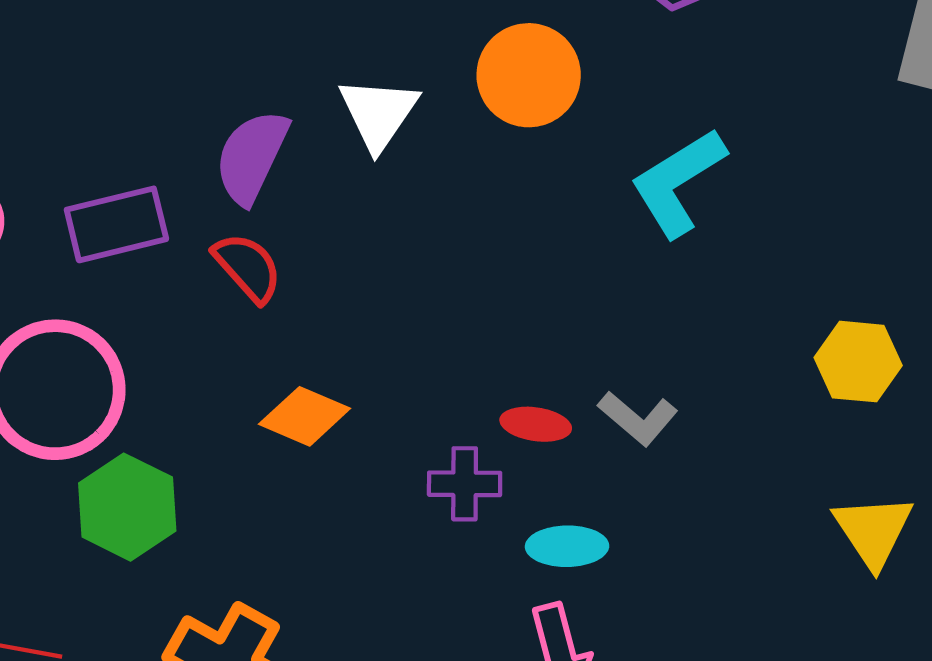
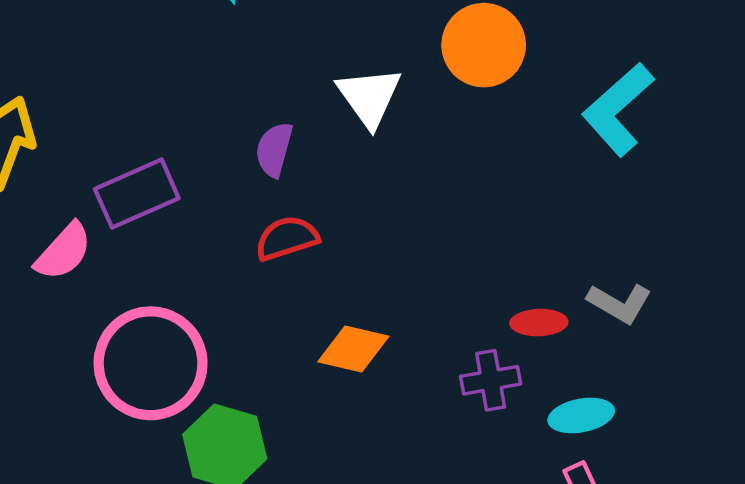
purple semicircle: (252, 157) -> (274, 149), size x0.7
purple rectangle: (116, 224) -> (137, 194), moved
red semicircle: (248, 267) -> (287, 238), turned -56

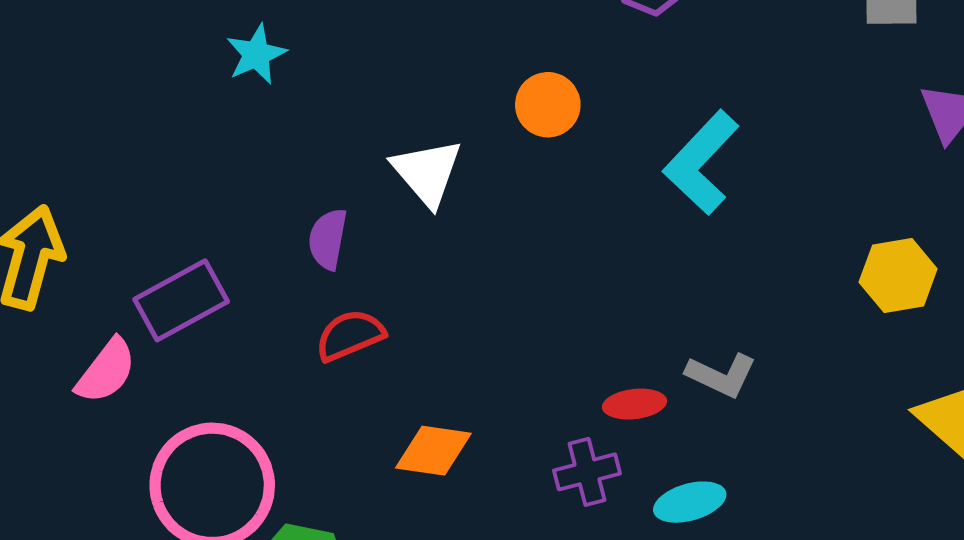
orange circle: (484, 45) -> (548, 105), size x0.7

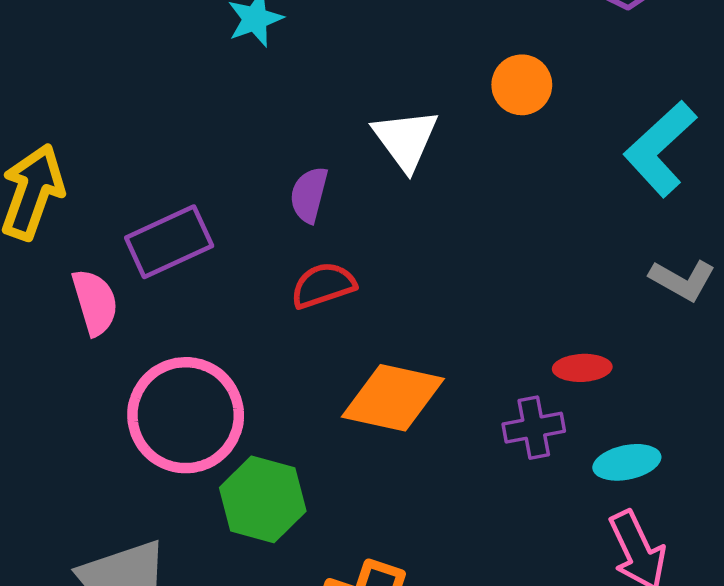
pink semicircle: (106, 371) -> (95, 302), turned -58
gray L-shape: (721, 375) -> (682, 280), moved
orange diamond: (433, 451) -> (393, 398), size x1.4

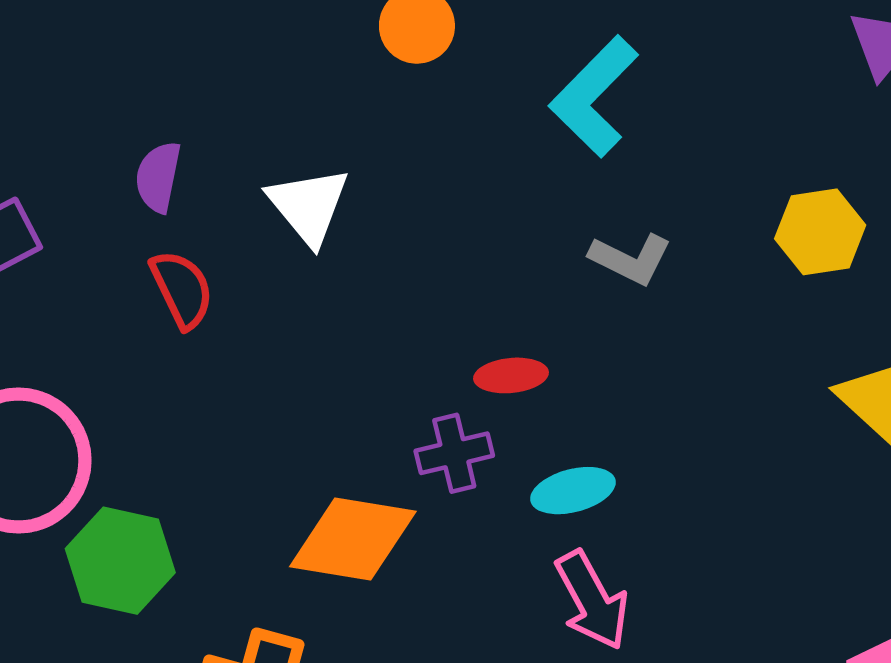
white triangle: (405, 139) -> (308, 206), moved
red semicircle: (323, 285) -> (182, 289), turned 86
orange diamond: (393, 398) -> (353, 539), moved

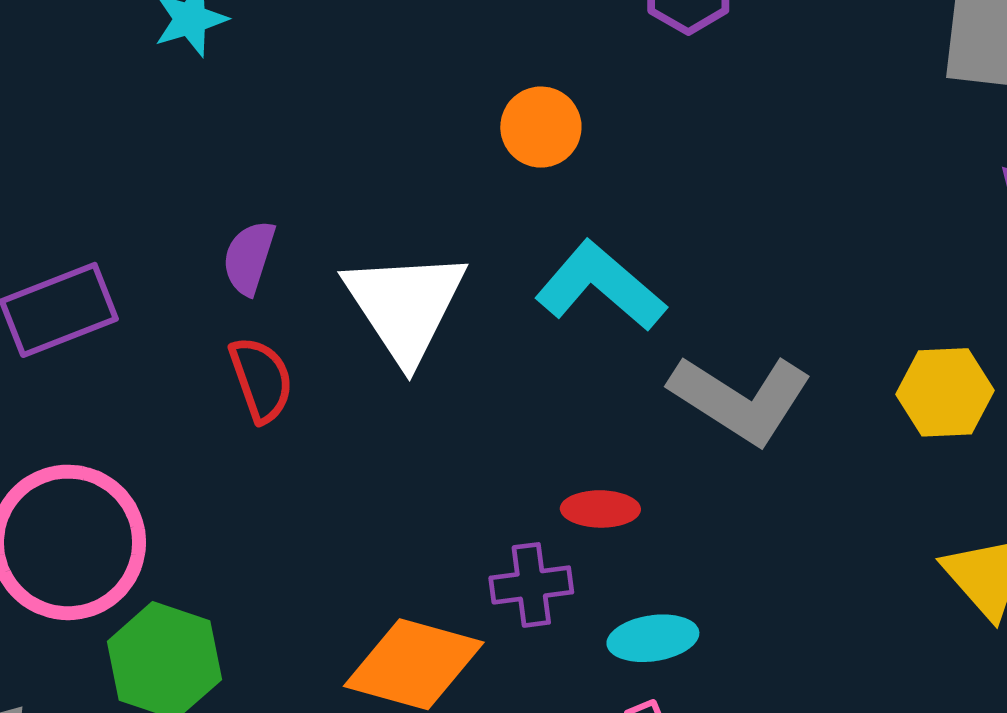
cyan L-shape: (594, 96) -> (600, 286), moved, turned 80
white triangle: (308, 206) -> (405, 306), size x1.4
gray L-shape: (630, 259) -> (741, 399), size x1.6

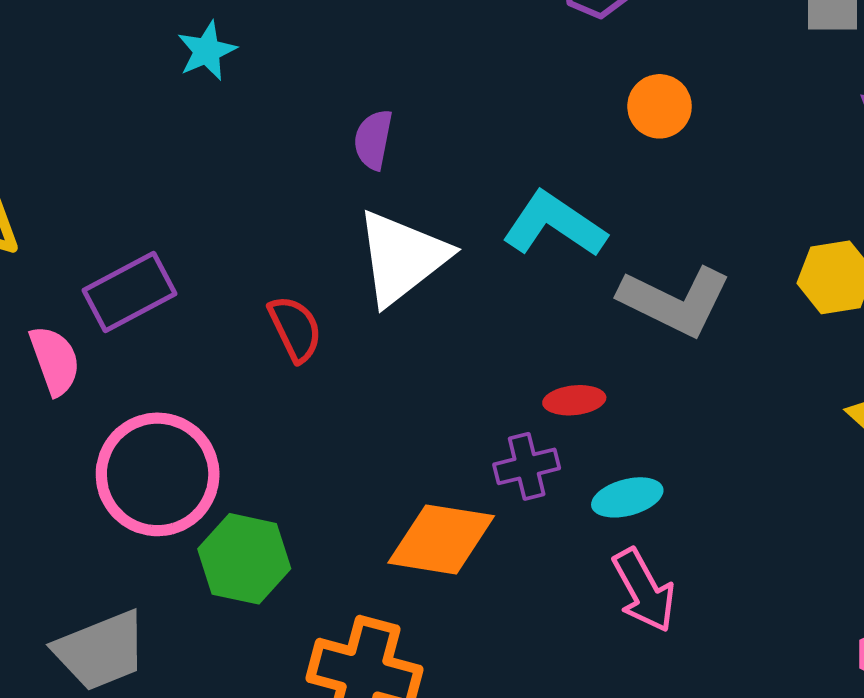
orange circle: (541, 127) -> (660, 106), moved
purple semicircle: (249, 258) -> (373, 140), moved
white triangle: (405, 306) -> (402, 257), turned 32

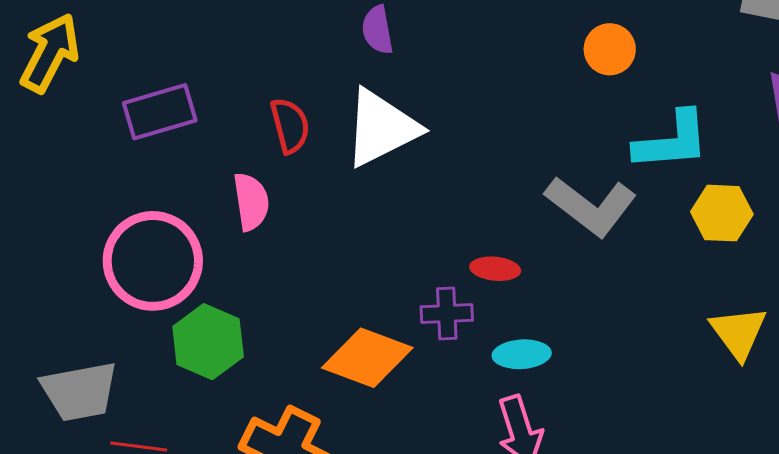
purple semicircle: (373, 140) -> (377, 30), turned -33
cyan L-shape: (554, 225) -> (672, 141), moved, turned 130
red semicircle: (295, 329) -> (290, 126), moved
pink semicircle: (55, 360) -> (251, 202), moved

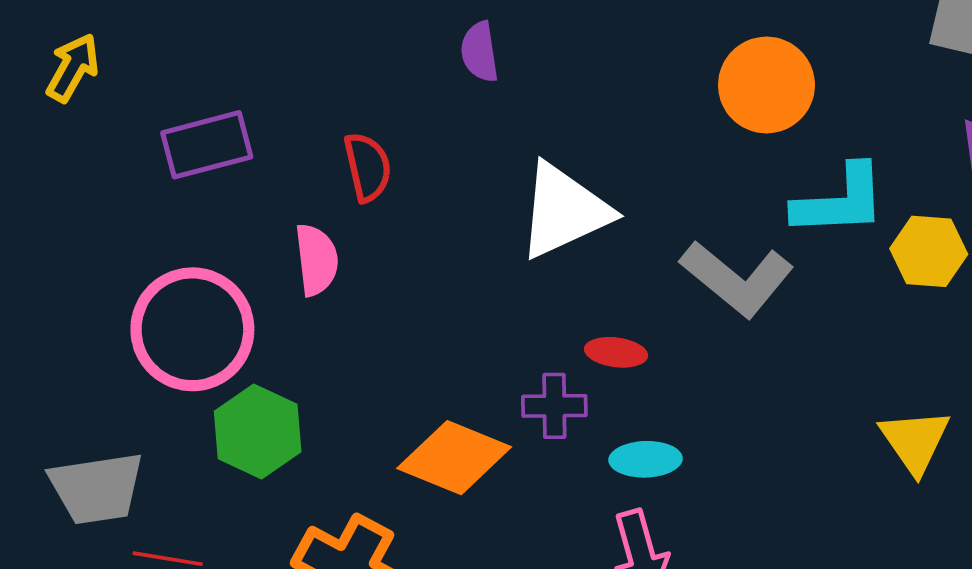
orange circle: (610, 49) -> (766, 85), size x1.5
yellow arrow: (50, 53) -> (73, 68), size x0.7
white triangle: (381, 128) -> (564, 211), moved
yellow hexagon: (722, 213) -> (929, 251), moved

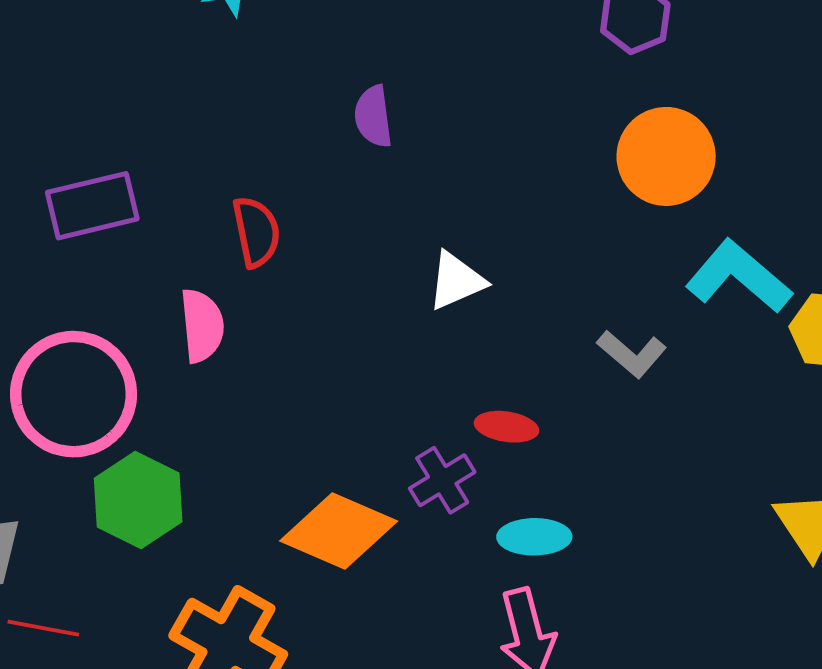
cyan L-shape: (840, 201) -> (739, 277), turned -138
white triangle: (564, 211) -> (456, 281), size x0.6
gray L-shape: (737, 279) -> (632, 354), size x0.6
purple cross: (554, 406) -> (442, 480), turned -32

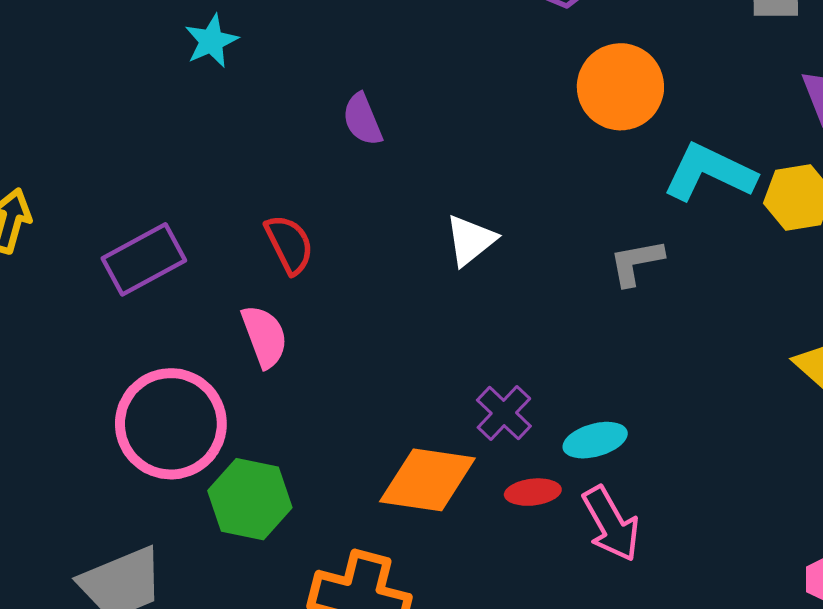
gray L-shape: (632, 354) -> (636, 262), turned 144
red ellipse: (506, 427) -> (533, 492), moved

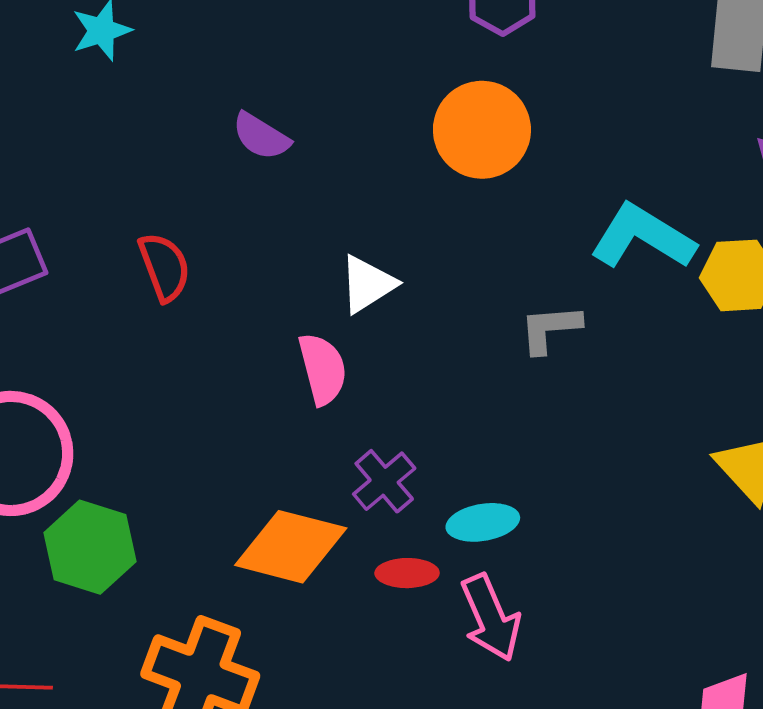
orange circle: (620, 87) -> (482, 130), moved
purple semicircle: (362, 119) -> (261, 136), turned -42
pink semicircle: (264, 336) -> (323, 369), moved

